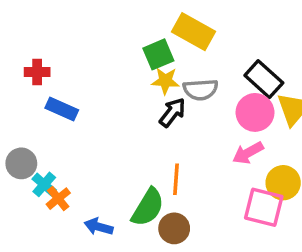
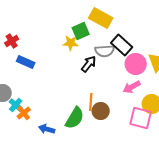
red cross: (37, 72) -> (12, 41), turned -32
black rectangle: (264, 79) -> (122, 45), moved
yellow star: (165, 81) -> (71, 43), moved
brown circle: (174, 228) -> (101, 111), moved

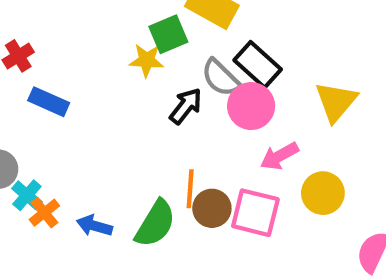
gray semicircle: (105, 51) -> (221, 78), turned 48
pink circle: (136, 64) -> (251, 106), moved
pink square: (141, 118) -> (255, 213), moved
blue arrow: (47, 129) -> (94, 226), moved

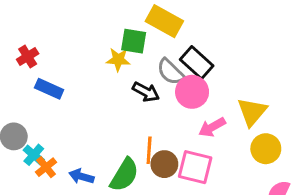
green square: (168, 34) -> (134, 41), turned 32
yellow triangle: (336, 102) -> (252, 112), moved
black arrow: (186, 106) -> (146, 92), turned 80
yellow circle: (323, 193) -> (266, 149), moved

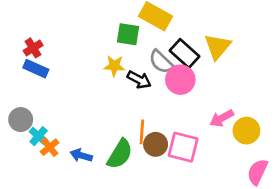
yellow star: (118, 60) -> (114, 66), moved
blue rectangle: (49, 89) -> (36, 69), moved
yellow triangle: (252, 112) -> (218, 47), moved
pink arrow: (212, 127) -> (222, 118), moved

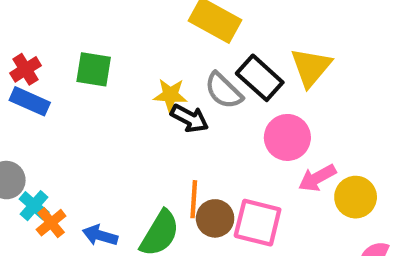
green square: (128, 34) -> (94, 69), moved
yellow star: (114, 66) -> (170, 95), moved
pink circle: (180, 80) -> (287, 137), moved

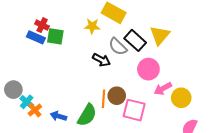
red cross: (26, 69) -> (42, 25), moved, turned -32
yellow star: (170, 95) -> (92, 26), moved
blue rectangle: (30, 101) -> (36, 37), moved
brown circle: (215, 218) -> (117, 96), moved

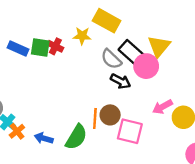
red cross: (42, 25) -> (55, 46), moved
black arrow: (101, 60) -> (121, 81), moved
pink circle: (148, 69) -> (146, 66), moved

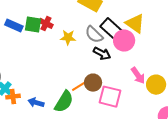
yellow star: (82, 36) -> (68, 37), moved
yellow triangle: (159, 46) -> (135, 23), turned -35
pink arrow: (162, 107) -> (138, 76), turned -96
orange line: (95, 118) -> (80, 86), turned 54
orange cross: (17, 131) -> (13, 97), turned 32

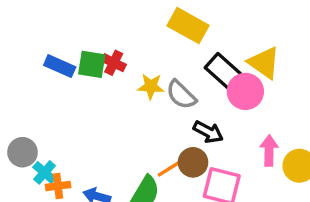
gray semicircle: (94, 34) -> (181, 95), moved
black arrow: (102, 54) -> (208, 132), moved
pink arrow: (138, 76) -> (269, 151), turned -144

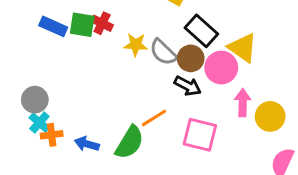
yellow triangle: (264, 63) -> (243, 48), moved
pink circle: (245, 91) -> (221, 68), moved
gray circle: (22, 152) -> (35, 100), moved
brown circle: (193, 162) -> (191, 58), moved

